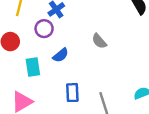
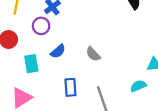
gray semicircle: (99, 41) -> (93, 54), moved

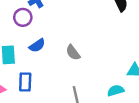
blue rectangle: (70, 87) -> (25, 82), moved

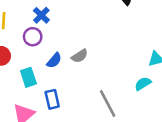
gray semicircle: (73, 52) -> (80, 56), moved, turned -70

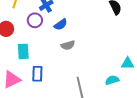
blue semicircle: (54, 60) -> (61, 25), moved

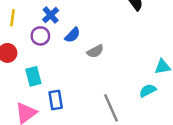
gray semicircle: (68, 45) -> (95, 51), moved

